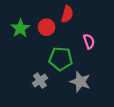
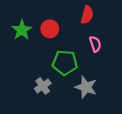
red semicircle: (67, 14) -> (87, 15), moved

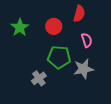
red circle: (50, 29) -> (54, 26), moved
gray star: (86, 87) -> (83, 69), moved, turned -30

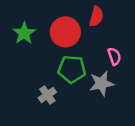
red circle: (54, 26) -> (65, 32), size x1.5
pink semicircle: (87, 40) -> (114, 56), moved

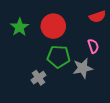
red semicircle: (96, 16) -> (97, 17), moved, turned 56

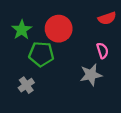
green pentagon: (59, 57) -> (41, 54), moved
gray cross: (39, 78) -> (26, 85), moved

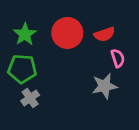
red semicircle: (107, 18) -> (104, 34), moved
green pentagon: (41, 54) -> (22, 69), moved

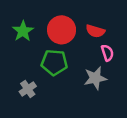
red semicircle: (104, 34) -> (95, 31), turned 36
green pentagon: (22, 69) -> (54, 62), moved

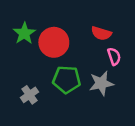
red circle: (62, 30) -> (54, 42), moved
green pentagon: (54, 62) -> (67, 79), moved

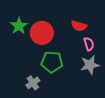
gray star: (101, 83) -> (90, 65), moved
gray cross: (29, 95) -> (33, 83), moved

